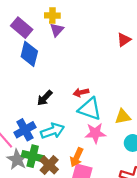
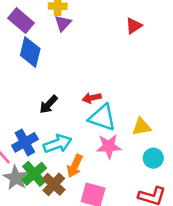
red triangle: (124, 40) -> (134, 26), moved
green cross: (33, 156) -> (34, 174), turned 35
orange arrow: (77, 157) -> (75, 166), moved

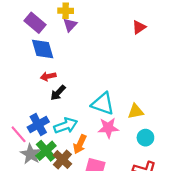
red triangle: (134, 26) -> (139, 27), moved
blue diamond: (30, 52) -> (43, 49), turned -30
red arrow: (92, 98) -> (48, 76), moved

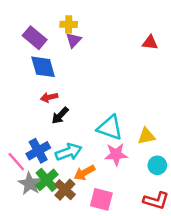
red triangle: (139, 27) -> (150, 43), turned 40
orange arrow: (80, 144) -> (84, 173), turned 36

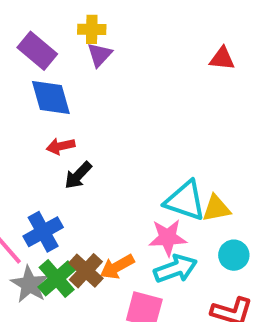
cyan triangle: (110, 128) -> (185, 201), moved
cyan arrow: (69, 152) -> (175, 269), moved
brown cross: (65, 190) -> (86, 271), moved

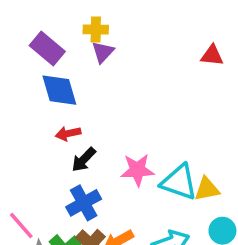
blue cross: (43, 232) -> (84, 203), moved
pink star: (168, 238) -> (137, 170), moved

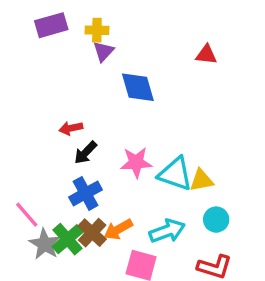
purple rectangle: (47, 49) -> (51, 25), moved, turned -56
blue diamond: (59, 90) -> (138, 87), moved

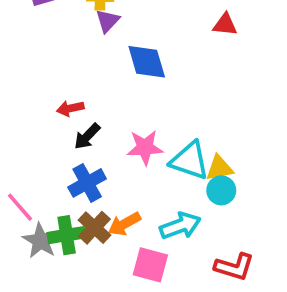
cyan circle: (216, 220) -> (221, 190), moved
green cross: (68, 239) -> (67, 235), turned 32

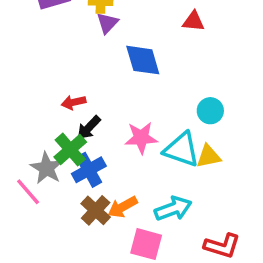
red triangle: (225, 25) -> (193, 21), moved
cyan circle: (221, 190) -> (210, 111), moved
green cross: (67, 235) -> (70, 150), moved, turned -32
gray star: (40, 241) -> (47, 168), moved

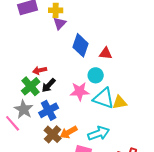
red triangle: (193, 21) -> (106, 53), moved
blue diamond: (143, 60) -> (81, 45), turned 35
cyan circle: (210, 111) -> (96, 75), moved
green cross: (70, 150) -> (31, 86), moved

